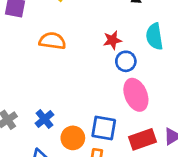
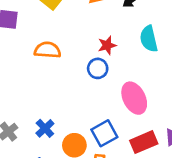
blue circle: (126, 61) -> (98, 68), moved
blue square: (104, 128) -> (104, 133), turned -35

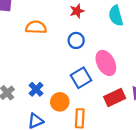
red star: (107, 45) -> (77, 11), moved
blue square: (104, 133) -> (81, 78), moved

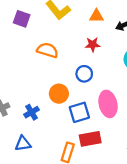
red rectangle: (115, 98) -> (90, 139), moved
orange circle: (60, 102) -> (59, 94), moved

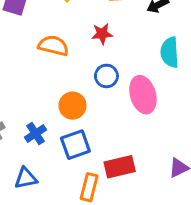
red star: (93, 45) -> (102, 34), moved
pink ellipse: (108, 104) -> (143, 95), moved
blue square: (79, 112) -> (75, 145), moved

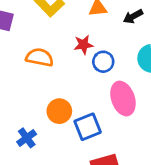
blue circle: (106, 76) -> (103, 62), moved
blue square: (75, 145) -> (88, 127), moved

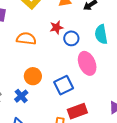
orange circle: (59, 111) -> (33, 76), moved

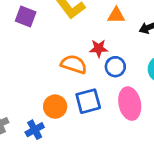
orange semicircle: (26, 39) -> (74, 64), moved
blue square: (64, 85) -> (88, 101), moved

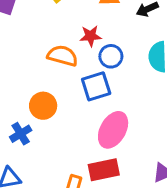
blue square: (88, 101) -> (96, 86), moved
pink ellipse: (130, 104) -> (113, 130), moved, turned 44

